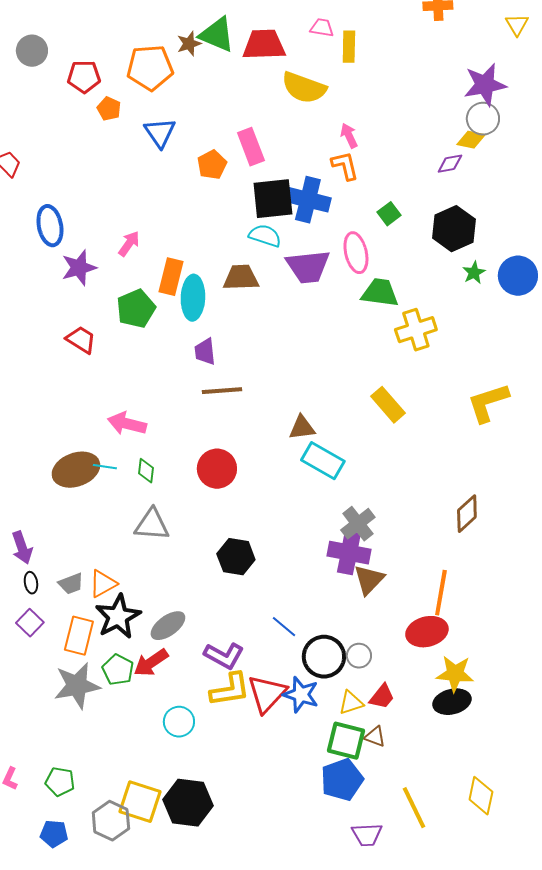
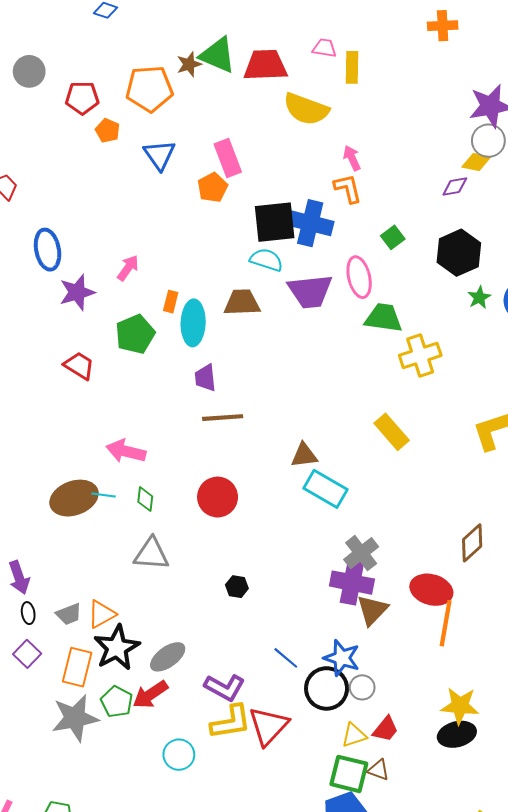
pink rectangle: (251, 147) -> (228, 158), moved
orange rectangle: (171, 277) -> (171, 302), size x0.6
black hexagon: (236, 557) -> (237, 587), size x0.6
red ellipse: (427, 632) -> (431, 590), moved, turned 30
blue star: (301, 695) -> (342, 658), moved

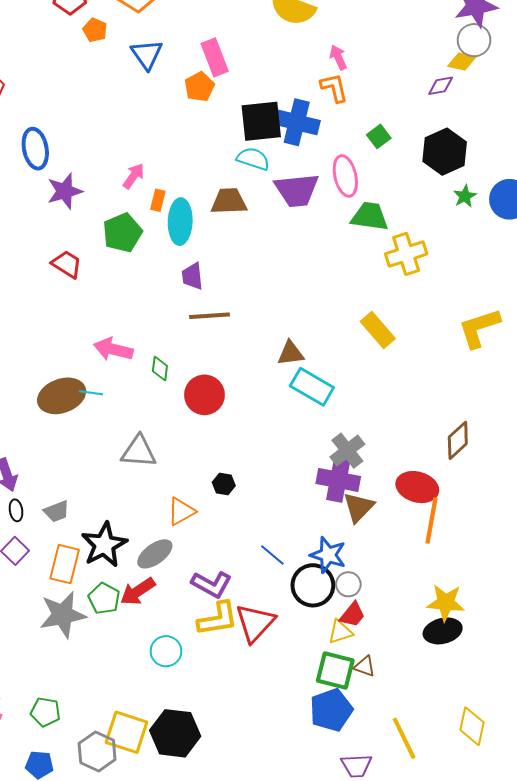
pink arrow: (128, 268) -> (134, 176), moved
green diamond: (145, 499) -> (160, 368), moved
orange triangle: (101, 614) -> (181, 511), moved
red trapezoid: (386, 729) -> (352, 615), moved

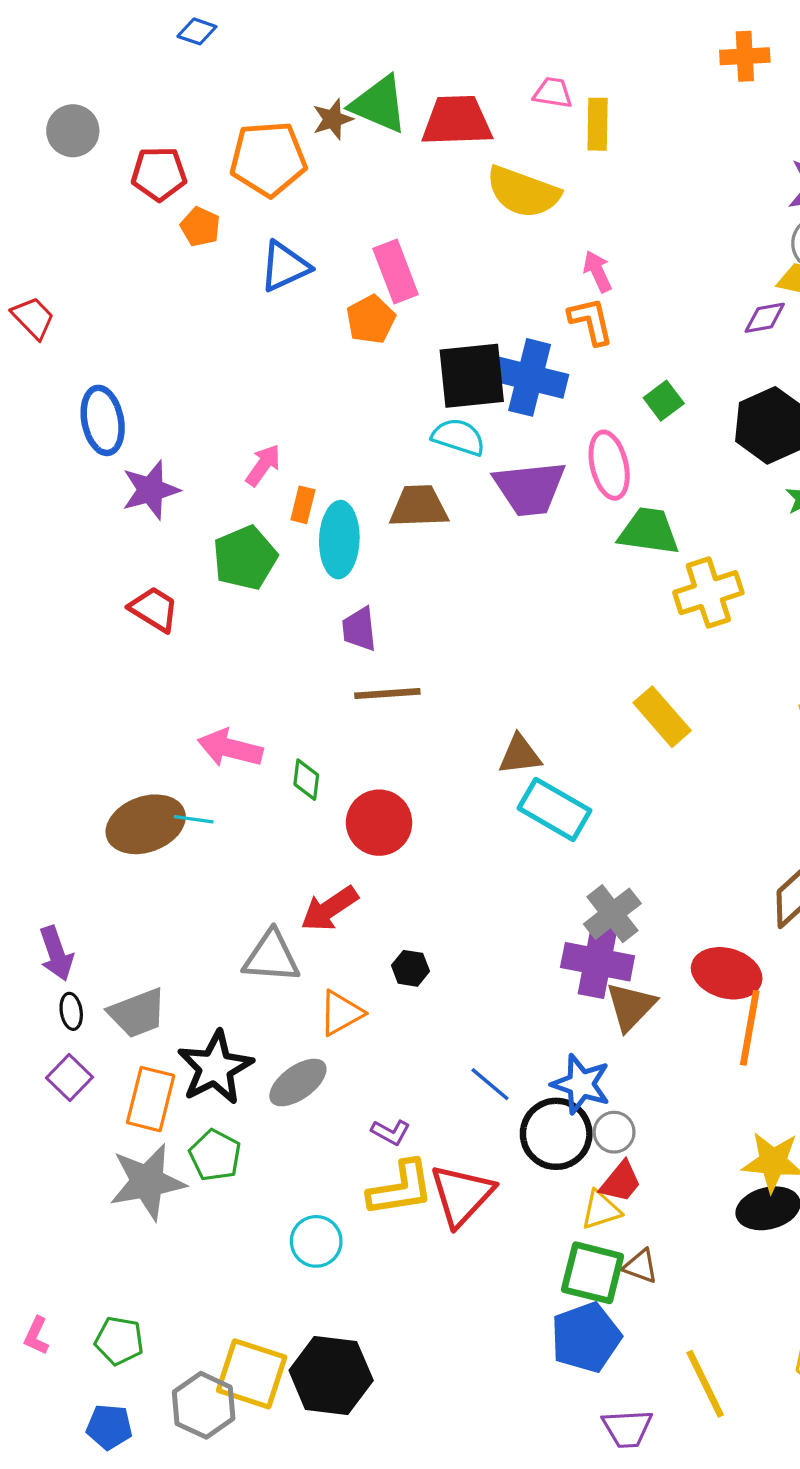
blue triangle: (147, 54) -> (285, 266), turned 40
gray triangle: (139, 452) -> (271, 957), moved
gray trapezoid: (57, 511) -> (137, 1013), size x1.4
purple L-shape: (212, 584) -> (391, 1132), size x0.6
red arrow: (138, 591) -> (329, 909), moved

